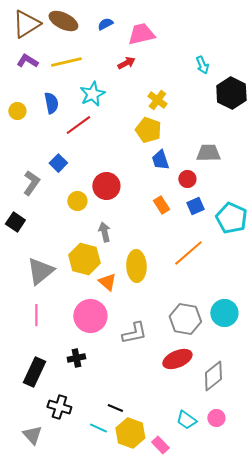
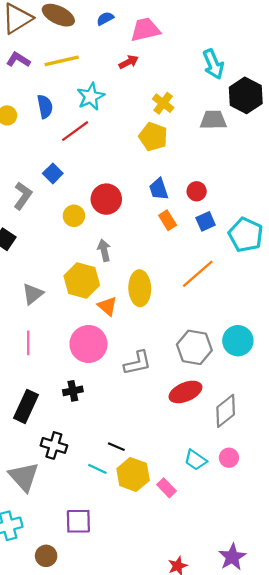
cyan arrow: (202, 65) -> (213, 64), size x1.5
gray trapezoid: (208, 153) -> (213, 120), moved
blue trapezoid: (160, 160) -> (159, 189), moved
gray triangle: (40, 271) -> (33, 294), size x0.7
gray triangle: (32, 435) -> (24, 477), size x1.4

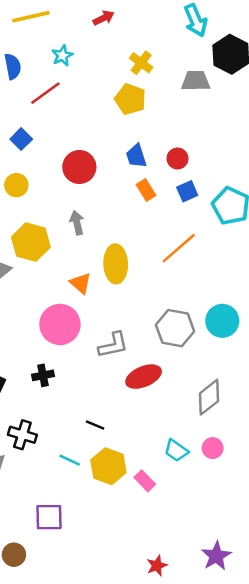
cyan star: (91, 97) -> (62, 56), size x0.7
yellow circle: (74, 216) -> (16, 185), moved
yellow hexagon: (82, 280) -> (31, 242), moved
red ellipse: (185, 392) -> (144, 377), moved
black line: (116, 447) -> (95, 425), moved

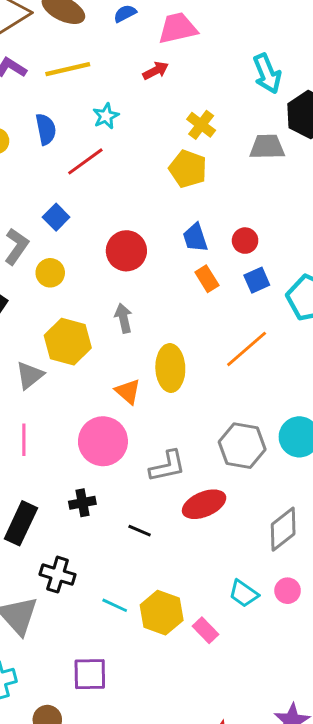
black line: (95, 425) -> (140, 531), moved

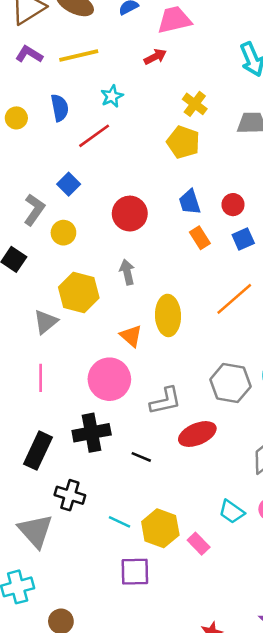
black cross: (82, 503) -> (92, 433), size x1.6
purple square: (90, 674) -> (135, 572), moved

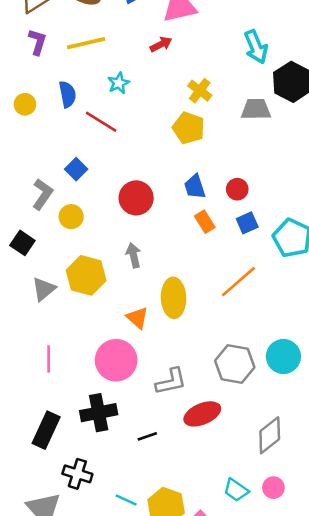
purple L-shape: (29, 54) -> (37, 42), turned 75
red line: (94, 136) -> (101, 122), turned 68
gray triangle: (46, 322) -> (44, 289), moved
black line: (141, 457) -> (147, 436), turned -42

